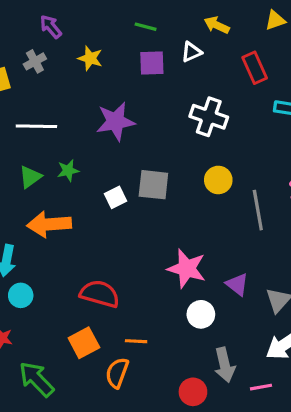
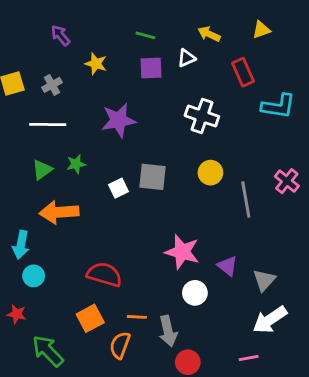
gray cross: (35, 61) -> (52, 85), moved
gray arrow: (225, 365) -> (168, 331), moved

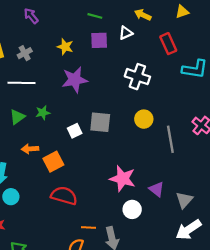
yellow star: (96, 64) -> (65, 47), moved
orange arrow: (59, 212) -> (30, 149), size x0.6
orange square: (90, 318) -> (53, 162), moved

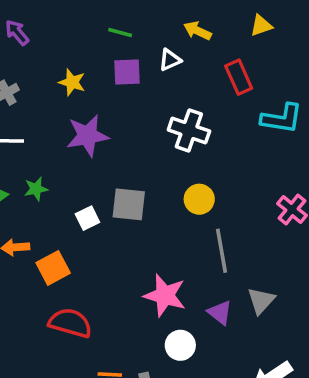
gray line: (170, 139) -> (222, 251), moved
gray triangle: (184, 200) -> (261, 301), moved

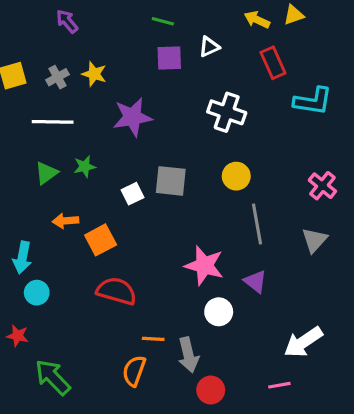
yellow arrow: (197, 31) -> (257, 20), moved
yellow star: (72, 82) -> (94, 74), moved
gray triangle: (261, 301) -> (314, 240), moved

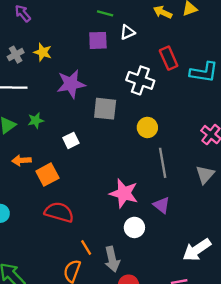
green line: (163, 21) -> (105, 13), moved
red rectangle: (273, 63) -> (169, 58), moved
gray square: (171, 181) -> (105, 109), moved
orange line: (153, 339) -> (86, 247), turned 56

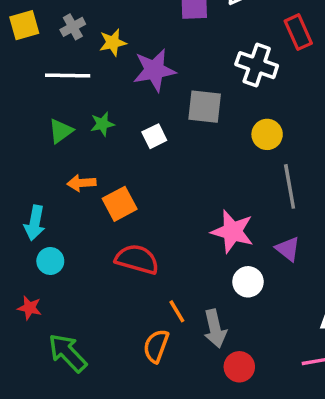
yellow star: (43, 52) -> (113, 42), moved, turned -30
white square: (71, 140) -> (154, 136), moved

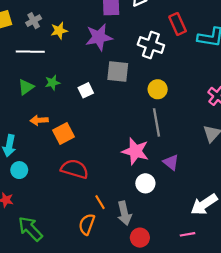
purple star: (154, 70) -> (99, 37), moved
gray line: (290, 186) -> (156, 122), moved

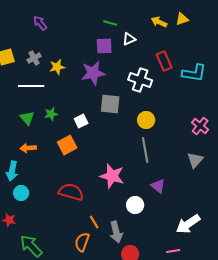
green triangle: (26, 87) -> (27, 118), turned -35
orange arrow: (39, 120) -> (28, 148), moved
orange square: (64, 134) -> (67, 145), moved
pink star: (135, 151) -> (112, 176), moved

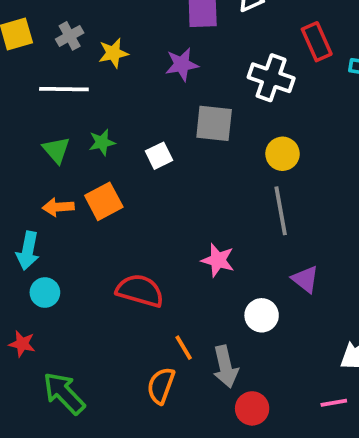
purple star: (93, 73) -> (182, 64), size x0.7
orange square: (67, 145) -> (104, 201), moved
pink star: (112, 176) -> (218, 260), size x0.7

